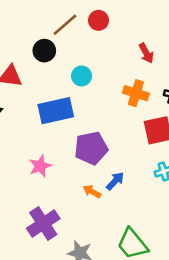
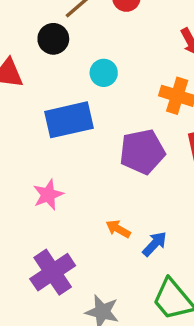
purple pentagon: (91, 148) -> (142, 152), moved
blue arrow: (115, 181) -> (155, 244), moved

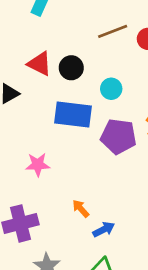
black circle: (53, 39) -> (71, 68), moved
purple pentagon: (142, 152) -> (118, 136), moved

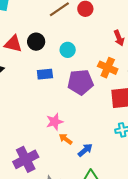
blue rectangle: (73, 114) -> (45, 74), size x0.6
pink star: (38, 165) -> (55, 122), moved

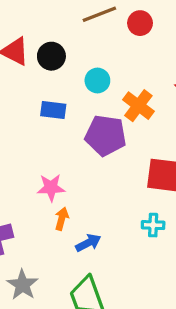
orange cross: (108, 68) -> (138, 106), moved
orange arrow: (66, 139) -> (62, 219), turned 56

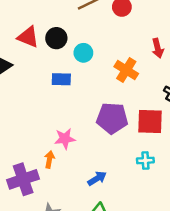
cyan circle: (97, 80) -> (83, 53), moved
purple pentagon: (106, 136) -> (112, 118), moved
orange arrow: (62, 219) -> (49, 159), moved

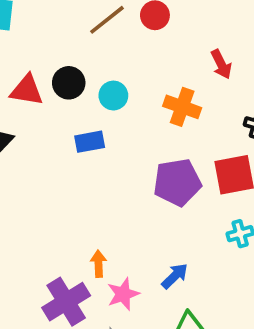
pink star: (65, 139) -> (123, 294), moved

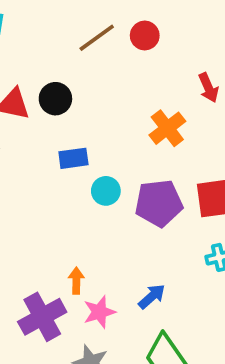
cyan circle: (113, 96) -> (106, 191), moved
orange cross: (182, 107) -> (167, 128), turned 30

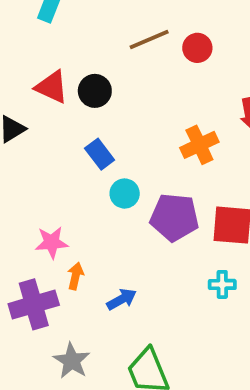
blue rectangle: (73, 158) -> (100, 154), turned 48
blue arrow: (152, 296) -> (122, 299), moved
pink star: (99, 312) -> (52, 242), moved

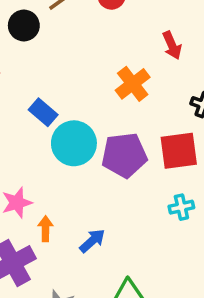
black circle: (95, 91) -> (24, 25), moved
cyan circle: (125, 194) -> (74, 143), size x1.6

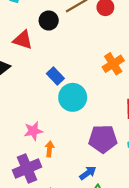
purple pentagon: (124, 155) -> (103, 139), moved
blue arrow: (92, 241) -> (88, 173), moved

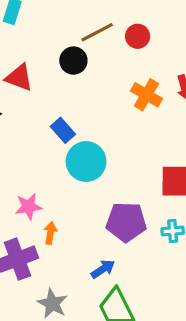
black circle: (49, 20) -> (73, 61), moved
orange cross: (113, 64) -> (147, 95), moved, turned -30

